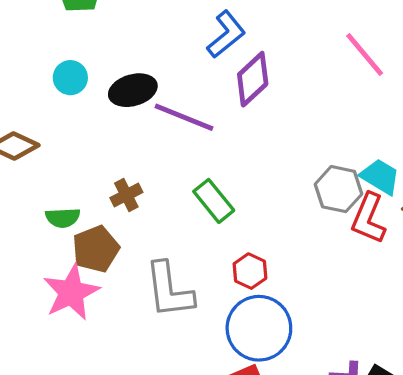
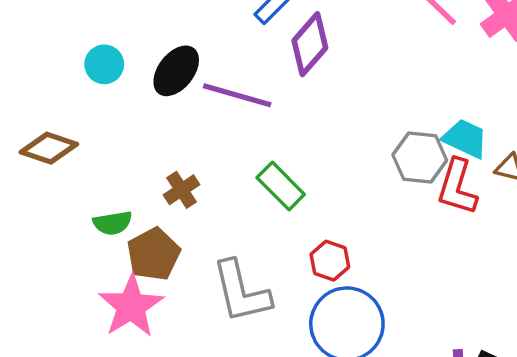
black ellipse: (133, 90) -> (176, 71), turned -30

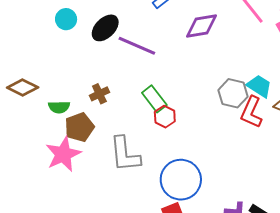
purple diamond: (310, 44) -> (201, 26), moved, turned 32
brown diamond: (49, 148) -> (23, 88), moved
red hexagon: (330, 261) -> (165, 117), moved

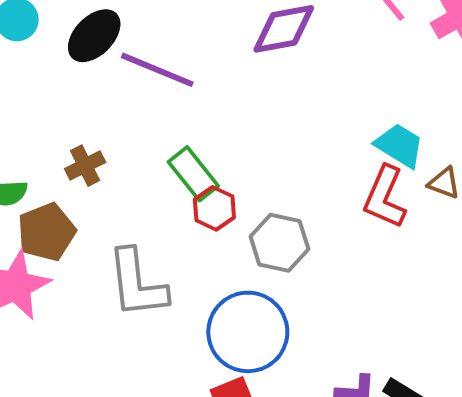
gray hexagon: (233, 93) -> (279, 243), moved

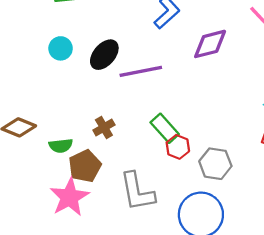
purple line: (157, 70) -> (141, 71), turned -30

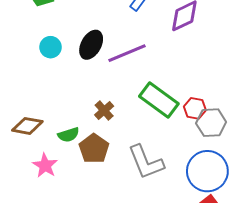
green rectangle: (165, 128) -> (159, 100), size x1.4
red hexagon: (178, 147) -> (195, 108), moved
pink star: (69, 197) -> (45, 165), moved, size x0.7

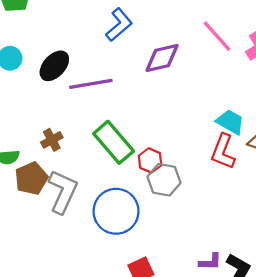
gray L-shape: (146, 162) -> (63, 192), moved, turned -147
blue circle: (207, 171) -> (116, 211), moved

